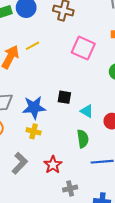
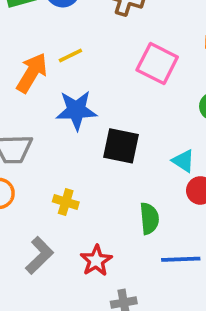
black square: (64, 97) -> (121, 146), size x1.5
blue star: (34, 107) -> (76, 110), moved
cyan triangle: (87, 111) -> (183, 161), moved

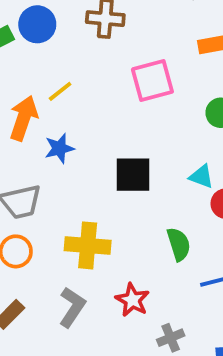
pink square: (157, 63) -> (152, 81), turned -30
blue star: (76, 110) -> (59, 148), moved, size x0.7
yellow cross: (66, 202) -> (88, 245), size x1.6

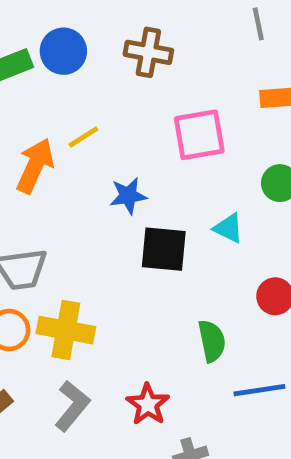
blue star: (59, 148) -> (128, 196), moved
cyan triangle: (201, 176) -> (228, 228), moved
yellow cross: (88, 245) -> (66, 330), moved

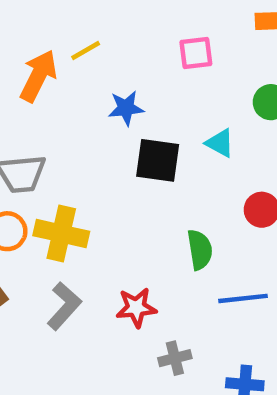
pink square: (199, 135) -> (196, 53), size x0.7
red star: (148, 404) -> (136, 307), turned 30

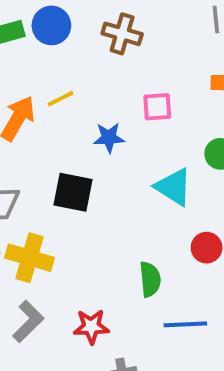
blue star: (126, 108) -> (109, 138), moved
cyan triangle: (220, 143) -> (174, 187), size x1.5
black square: (158, 160) -> (73, 192), moved

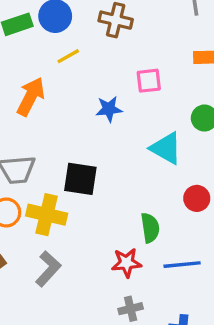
yellow line: (61, 99) -> (68, 56), moved
black square: (73, 192) -> (80, 179), moved
red star: (91, 327) -> (126, 263), moved

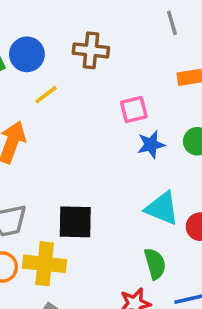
blue star: (109, 109) -> (151, 145), moved
cyan triangle: (166, 148) -> (162, 208), moved

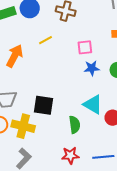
yellow line: (46, 95) -> (45, 40), moved
green semicircle: (155, 264) -> (75, 125), moved

